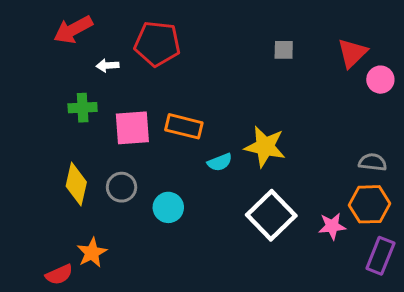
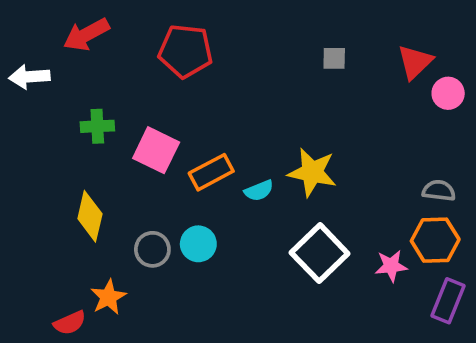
white arrow: (107, 66) -> (29, 77), moved, size x1.5
orange rectangle: (184, 126) -> (211, 172), moved, turned -42
pink square: (132, 128) -> (156, 150), turned 30
gray circle: (122, 187) -> (152, 249), moved

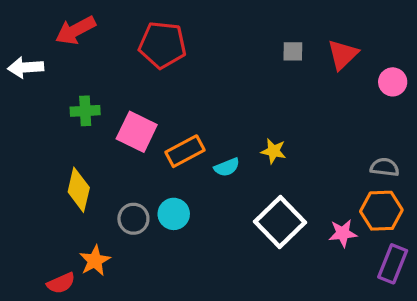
red triangle: (415, 62) -> (343, 55), moved
yellow star: (312, 172) -> (274, 151), size x0.6

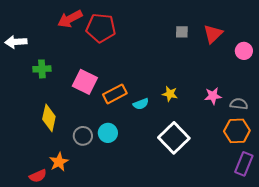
red arrow: (76, 30) -> (70, 19), moved
green cross: (85, 111) -> (42, 69), moved
pink star: (343, 233) -> (213, 96), moved

